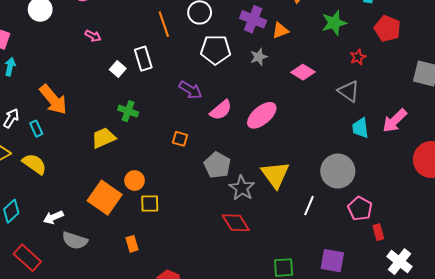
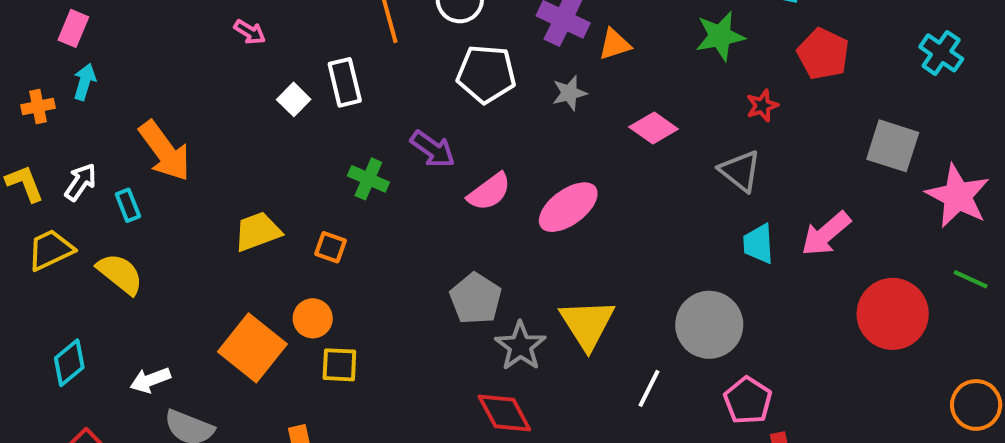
green cross: (128, 111) -> (368, 179), moved
orange square: (180, 139) -> (330, 247), moved

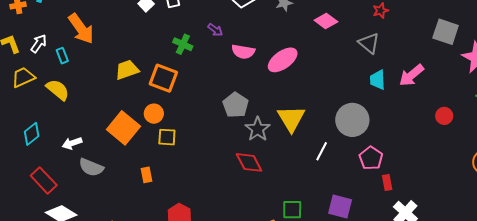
purple arrow: (433, 149) -> (215, 30), size x0.7
pink semicircle: (489, 192) -> (243, 52), turned 45
orange square: (330, 247) -> (163, 78), size x1.8
red circle: (893, 314) -> (444, 116), size x0.5

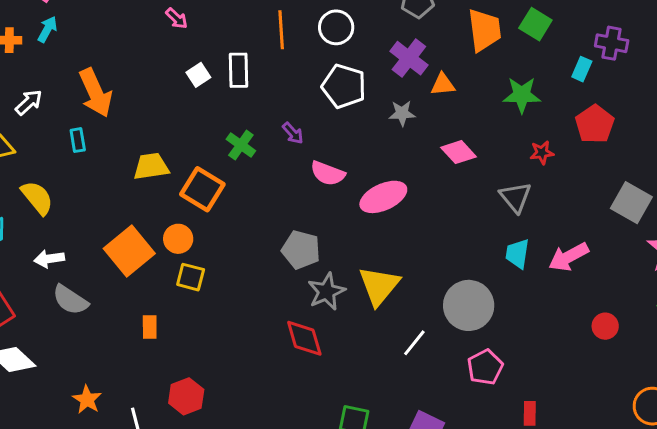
cyan rectangle: (62, 56) -> (78, 140), moved
yellow semicircle: (58, 90) -> (37, 198), moved
gray pentagon: (236, 105) -> (301, 250), turned -30
red rectangle: (387, 182) -> (530, 413), moved

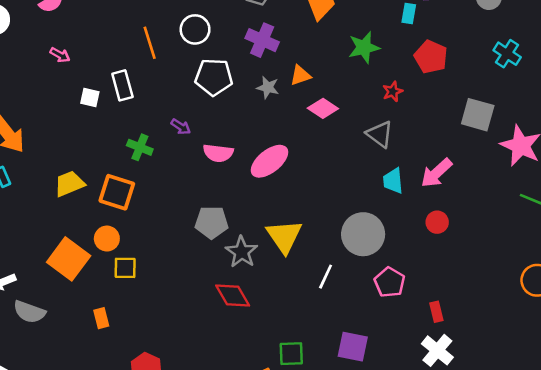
white square: (198, 75) -> (90, 98), turned -30
orange triangle: (443, 84) -> (300, 75), moved
gray star: (402, 113) -> (268, 87), turned 30
red circle: (605, 326) -> (437, 222), moved

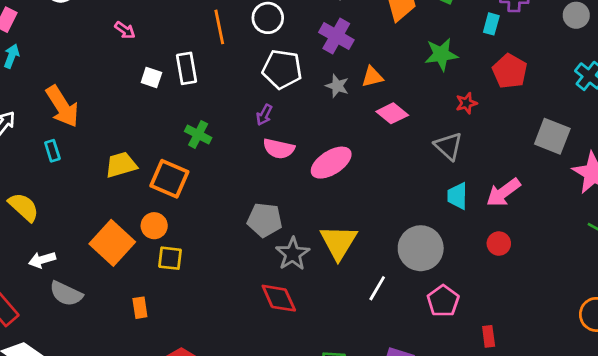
purple arrow: (181, 127) -> (264, 115), moved, turned 78

